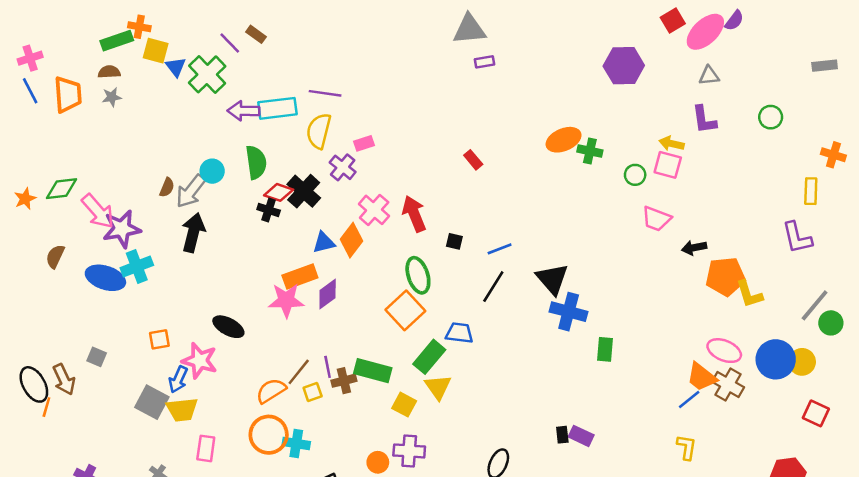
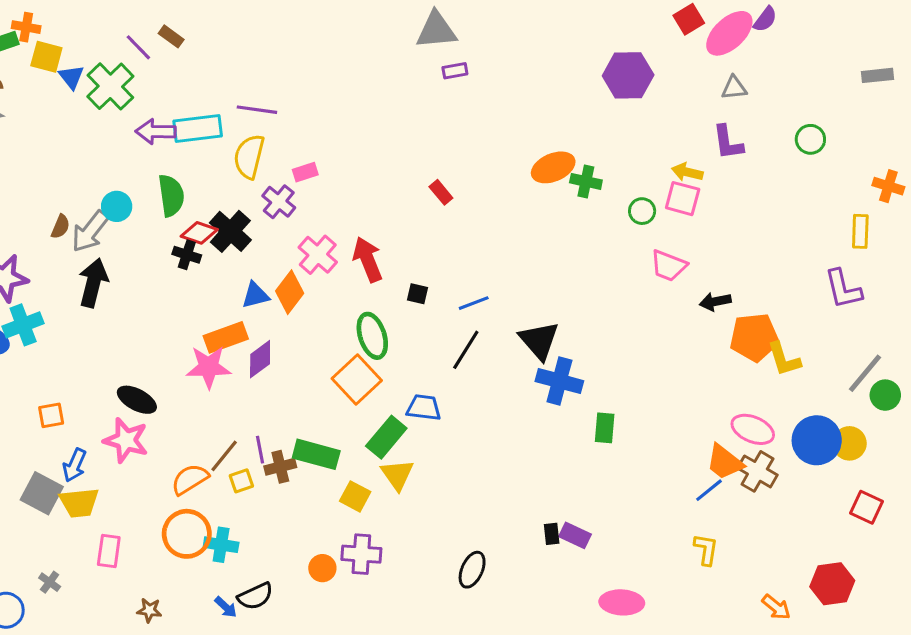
pink star: (200, 361) -> (126, 440), moved

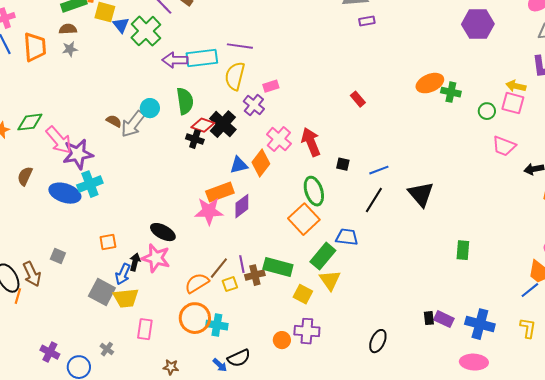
brown semicircle: (60, 227) -> (114, 121), turned -84
black arrow: (93, 283) -> (135, 262), moved, size x0.6
blue cross: (559, 381) -> (480, 324), moved

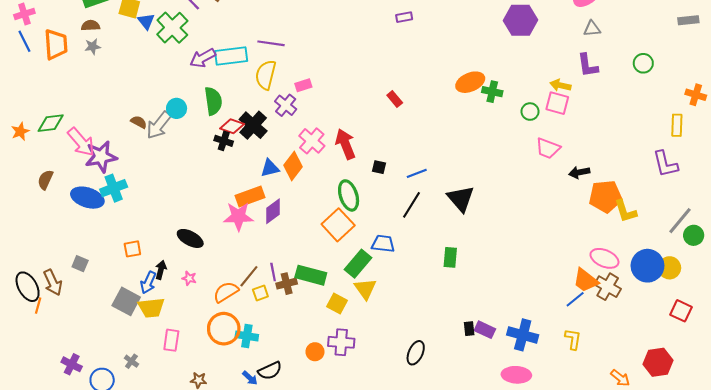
purple arrow: (175, 60) -> (203, 58), turned -30
green rectangle: (463, 250) -> (450, 257), moved
pink star: (156, 258) -> (189, 278), moved, size x0.5

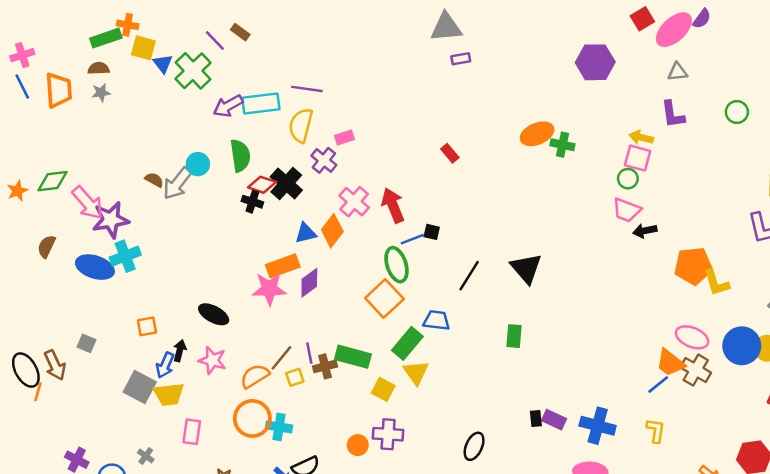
green circle: (530, 112) -> (628, 179), moved
black arrow: (579, 172) -> (645, 231), moved
blue line: (417, 173) -> (412, 239), moved
pink star: (189, 278) -> (212, 360), size x1.6

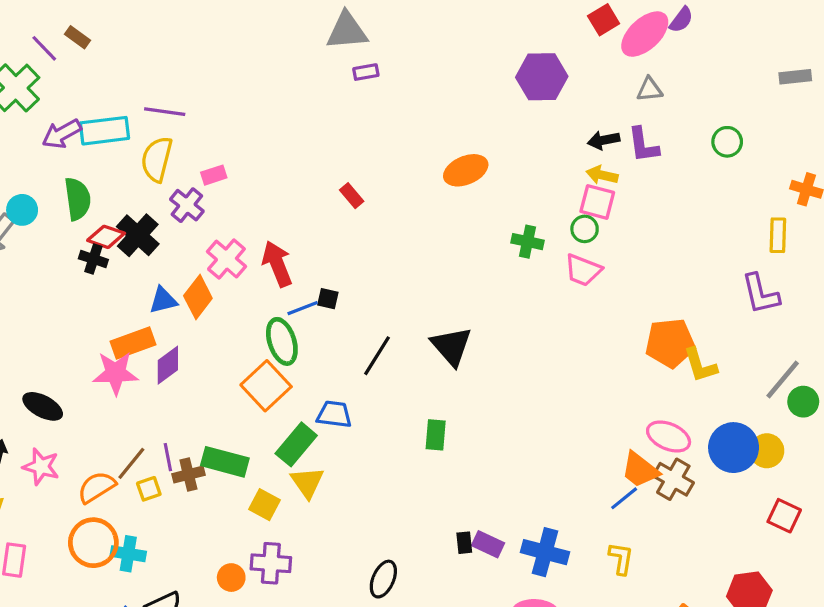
green cross: (562, 145) -> (528, 242), moved
black arrow: (645, 231) -> (604, 140), moved

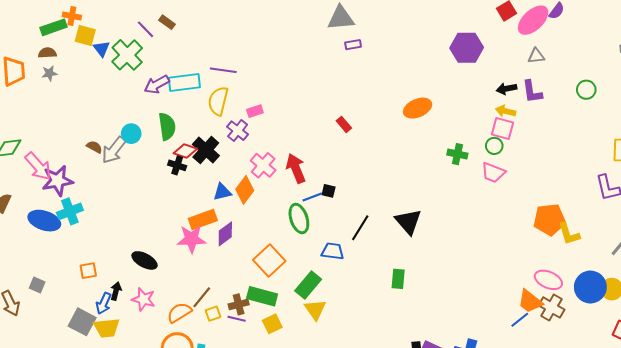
orange square: (266, 386) -> (269, 260), moved
blue trapezoid: (334, 414) -> (333, 251), moved
purple line: (168, 457) -> (237, 319), moved, turned -66
yellow square: (264, 505) -> (272, 324), moved, turned 36

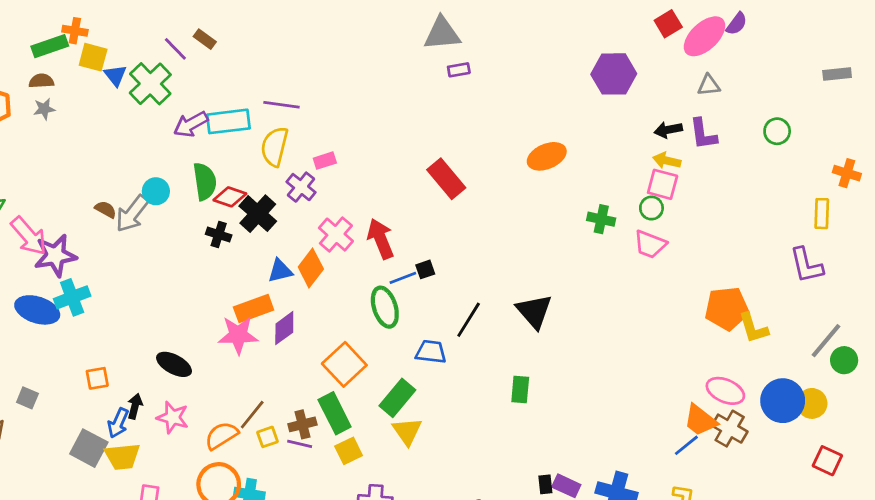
red rectangle: (344, 124) -> (446, 179), size x1.8
red diamond: (185, 151) -> (230, 197), moved
black square: (329, 191) -> (425, 269), turned -32
green rectangle: (262, 296) -> (335, 413), turned 48

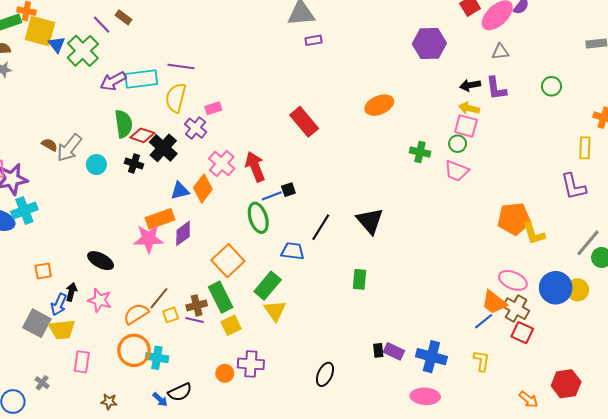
yellow square: (93, 57) -> (40, 31), size x1.4
cyan circle: (156, 191) -> (96, 165), moved
red square: (827, 461) -> (522, 333), moved

